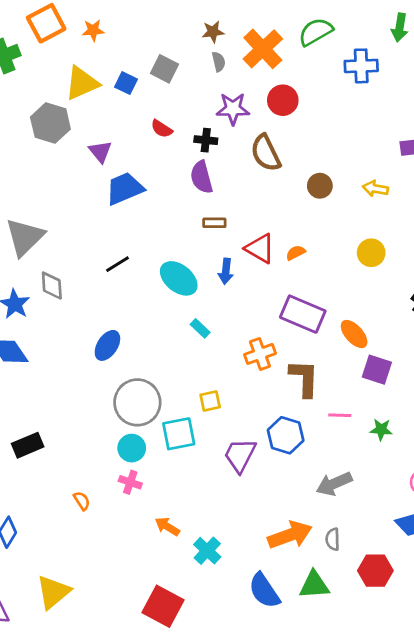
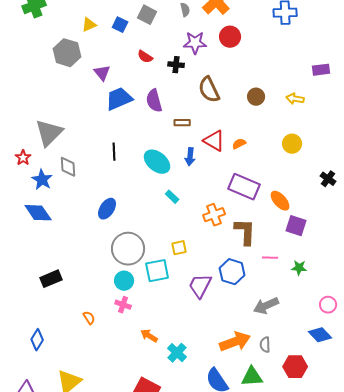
yellow triangle: (82, 83) -> (89, 25), size x0.6
brown semicircle: (266, 153) -> (209, 90), moved
purple semicircle: (202, 177) -> (154, 101), moved
black line: (117, 264) -> (114, 152), turned -60

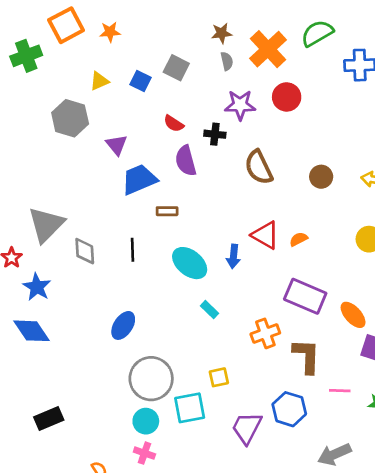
purple semicircle: (154, 101) -> (186, 161), moved
brown rectangle: (182, 123) -> (167, 211), moved
gray diamond: (68, 167) -> (85, 251), moved

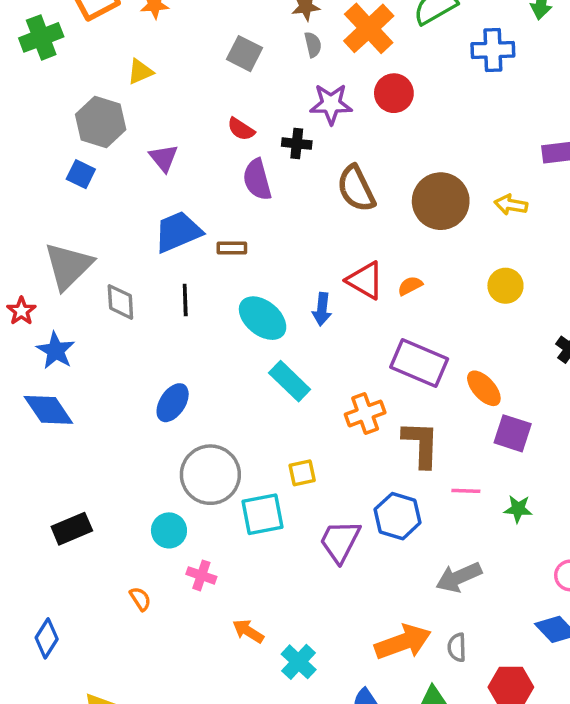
blue square: (140, 81) -> (81, 174), moved
brown circle: (321, 177) -> (441, 201), size x1.8
blue trapezoid: (139, 179) -> (178, 232), moved
cyan rectangle: (210, 310) -> (290, 381), size x1.6
cyan circle: (146, 421) -> (169, 530), moved

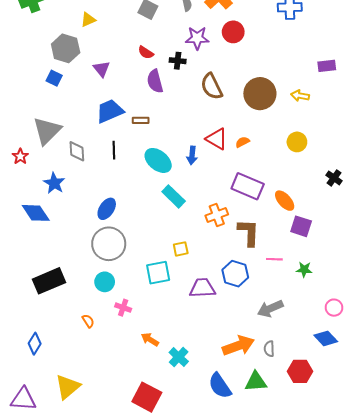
blue star: (56, 351) -> (54, 183), moved
gray circle: (210, 475) -> (109, 244), moved
black rectangle: (72, 529) -> (49, 281), size x1.4
purple trapezoid: (340, 541) -> (202, 288), turned 60

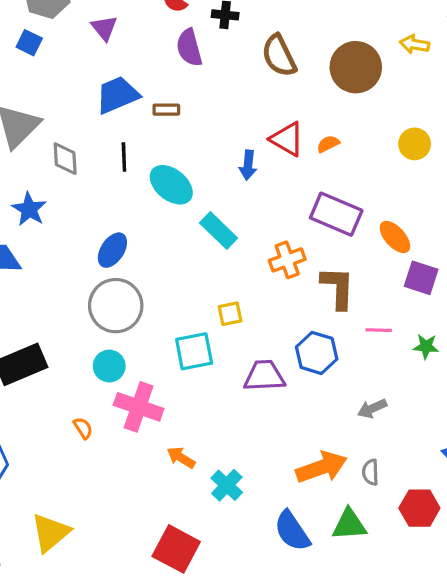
yellow arrow: (300, 96) -> (415, 44), moved
cyan ellipse: (158, 160) -> (171, 185), moved
pink cross: (123, 308) -> (139, 407), size x1.8
gray arrow: (270, 309) -> (372, 408), size x0.7

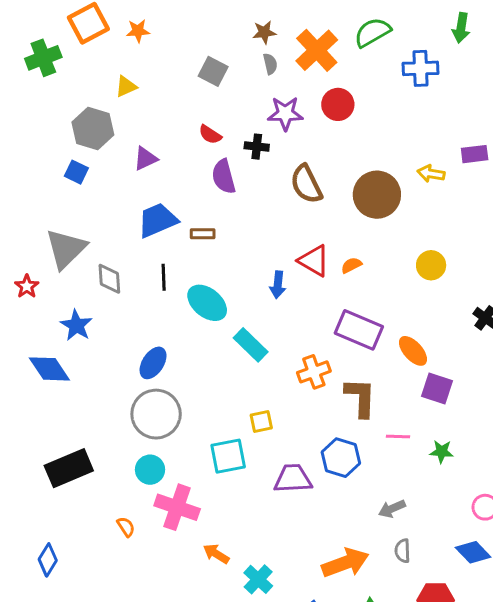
purple triangle: (104, 28) -> (145, 159), turned 44
gray semicircle: (370, 472) -> (402, 551), moved

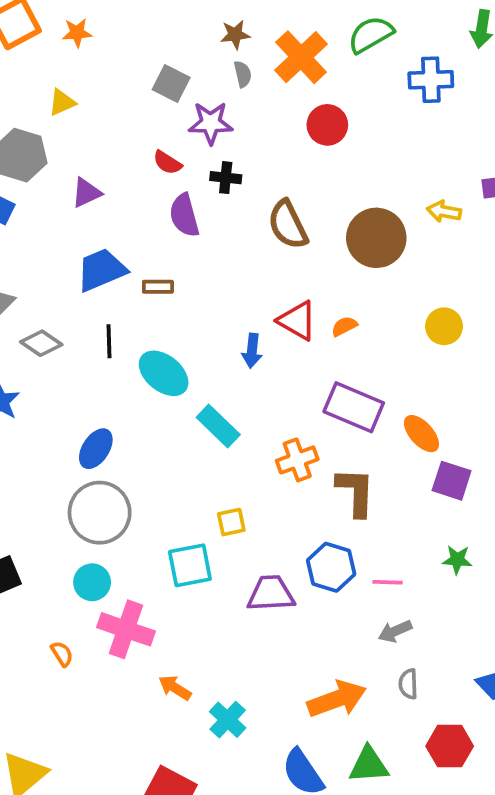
purple star: (285, 113) -> (211, 123), moved
gray diamond: (109, 279) -> (41, 343), turned -52
pink line: (398, 437) -> (388, 582), moved

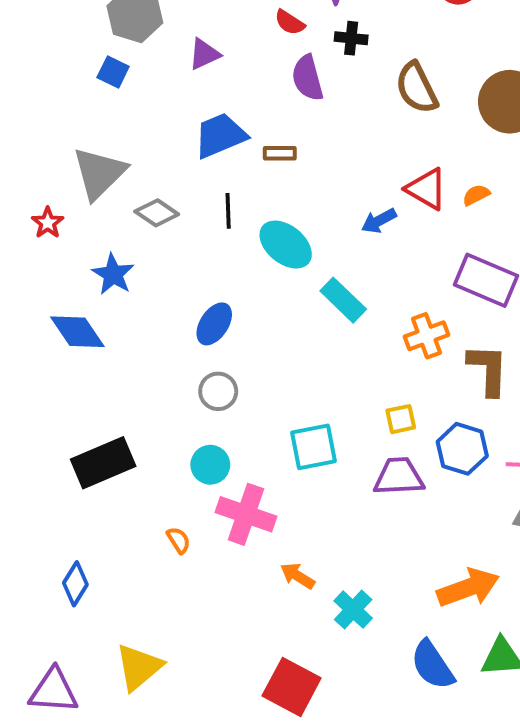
blue arrow: (252, 351) -> (379, 221), turned 56
gray circle: (100, 513) -> (218, 391), size x0.6
yellow square: (231, 522) -> (401, 419), moved

